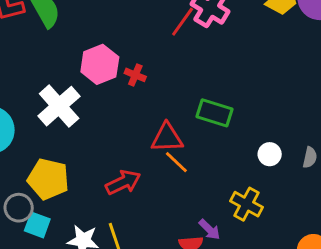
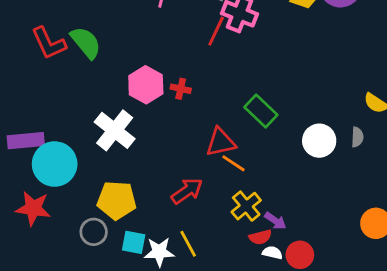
green rectangle: (214, 113) -> (261, 111), turned 36
white circle: (270, 154) -> (319, 141), size x1.5
yellow cross: (246, 204) -> (246, 206), moved, turned 32
cyan square: (37, 225) -> (134, 242), moved

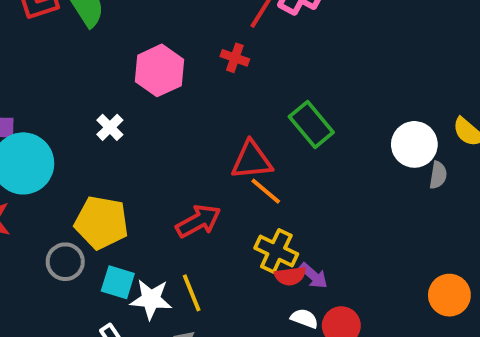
red cross: (181, 89) -> (235, 58), moved
white cross: (115, 130) -> (110, 127), size x0.5
white circle: (319, 141) -> (414, 144), moved
yellow cross: (246, 206) -> (276, 251), turned -32
red semicircle: (260, 237) -> (290, 276), moved

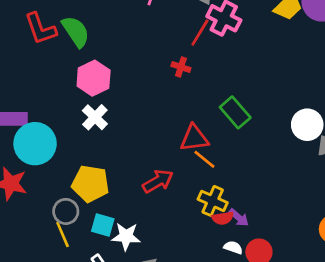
pink hexagon: (159, 70) -> (94, 78), moved
white cross: (110, 127) -> (95, 117), size x1.4
yellow line: (192, 293) -> (63, 235), moved

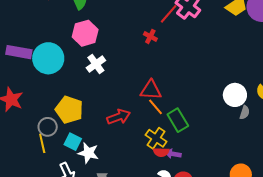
green rectangle: (235, 112) -> (178, 120), moved
white cross: (95, 117) -> (96, 64), moved
cyan circle: (35, 144) -> (48, 58), moved
purple arrow: (239, 218) -> (173, 154), turned 140

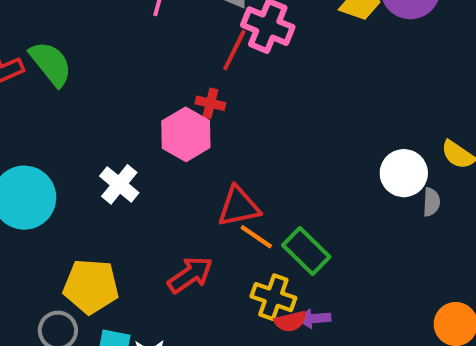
pink hexagon: (85, 33) -> (186, 134), moved

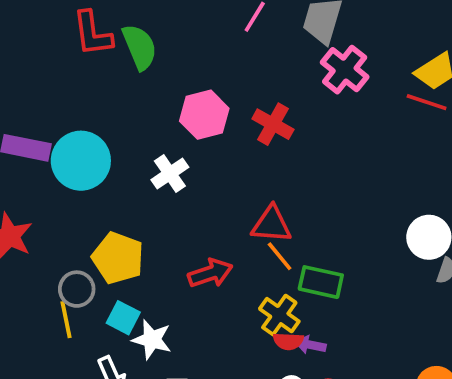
red line: (234, 50) -> (427, 102), moved, turned 66
red cross: (210, 103) -> (273, 124), size x1.5
pink hexagon: (186, 134) -> (204, 115), moved
green rectangle: (306, 251) -> (321, 282), turned -48

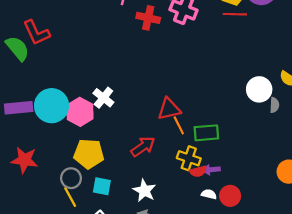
green semicircle: (140, 47) -> (17, 48), moved
pink hexagon: (204, 115) -> (80, 112), moved
red cross: (273, 124) -> (148, 18), moved
orange line: (280, 256) -> (179, 125), turned 30
white star: (152, 339) -> (144, 191), moved, turned 30

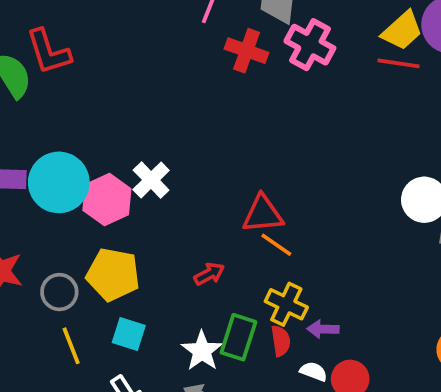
orange line: (179, 125) -> (276, 245), turned -36
green rectangle: (206, 133) -> (238, 337), moved, turned -75
red arrow: (143, 147) -> (209, 274), size x0.7
red semicircle: (198, 171) -> (281, 341), moved, turned -91
gray circle: (71, 178) -> (59, 292), moved

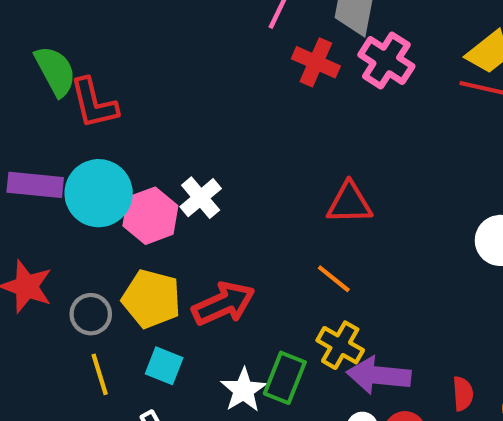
red L-shape: (48, 52) -> (94, 103), moved
red triangle: (263, 214) -> (349, 203), moved
red arrow: (209, 274) -> (224, 304), moved, size x1.8
purple arrow: (323, 329) -> (379, 375), size x1.8
red semicircle: (281, 341) -> (463, 394), moved

